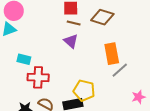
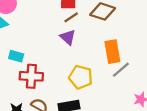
brown line: (74, 23) -> (71, 17), turned -48
yellow pentagon: (84, 90) -> (81, 77), moved

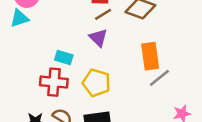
cyan rectangle: (16, 56) -> (64, 57), moved
yellow pentagon: (81, 77) -> (96, 83), moved

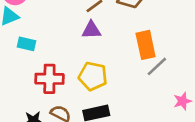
purple triangle: (98, 38) -> (91, 30), turned -42
cyan rectangle: (64, 57) -> (26, 44), moved

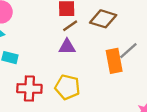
gray line: (157, 66) -> (128, 51), moved

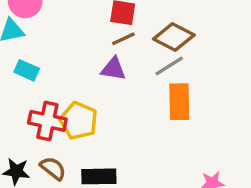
gray line: (128, 51) -> (169, 66), moved
yellow pentagon: (67, 87) -> (79, 121), moved

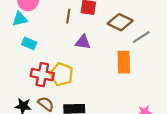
brown line: (123, 39) -> (68, 16), moved, turned -56
gray line: (169, 66) -> (141, 37), moved

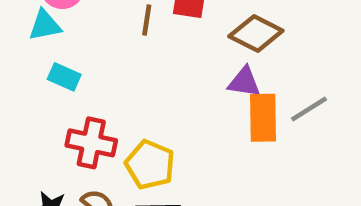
gray line: (141, 37) -> (309, 109), moved
purple triangle: (83, 42) -> (244, 82), moved
yellow pentagon: (62, 74) -> (150, 165), moved

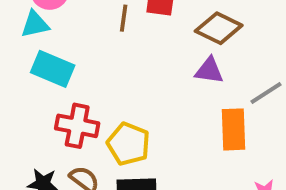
cyan rectangle: (64, 77) -> (53, 69), size x1.5
orange rectangle: (263, 118) -> (234, 129), moved

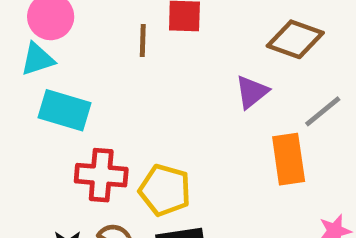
brown diamond: (219, 28) -> (295, 39), moved
purple triangle: (209, 71) -> (252, 92), turned -40

